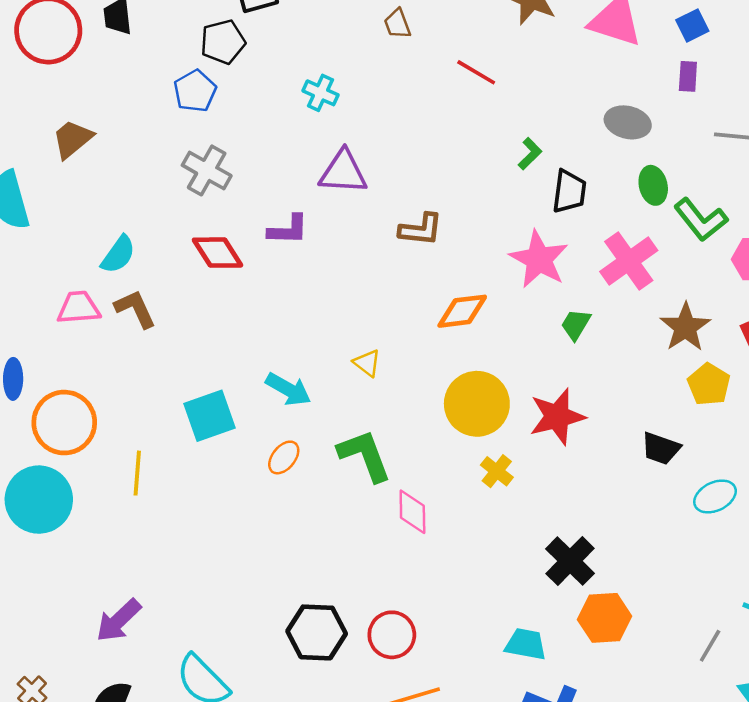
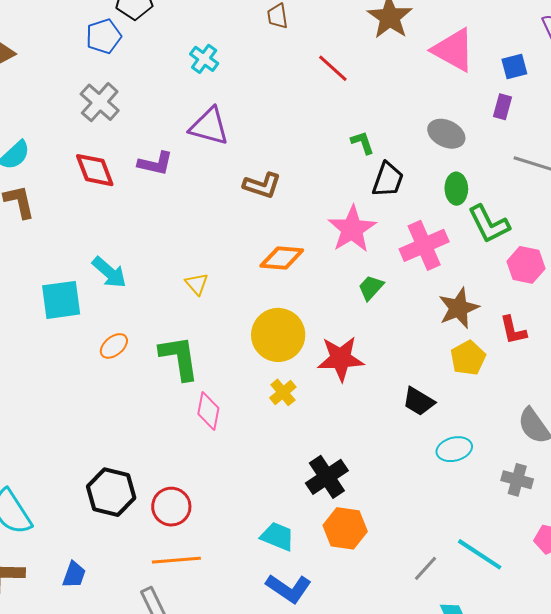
green L-shape: (530, 154) -> (362, 143), turned -76
cyan arrow: (288, 389) -> (109, 272), moved

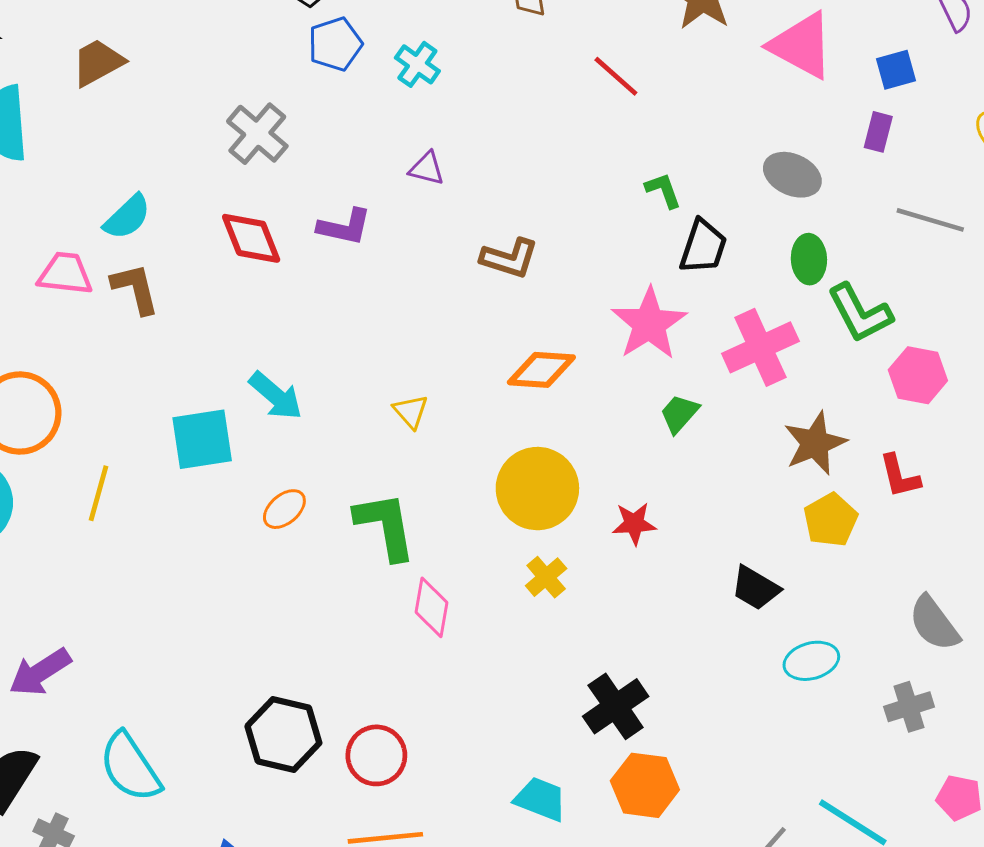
blue pentagon: (104, 36) -> (335, 44), moved
purple triangle: (209, 126) -> (427, 168), size x0.6
red star: (341, 359) -> (634, 524), size x0.6
gray cross: (517, 480) -> (909, 707), turned -32

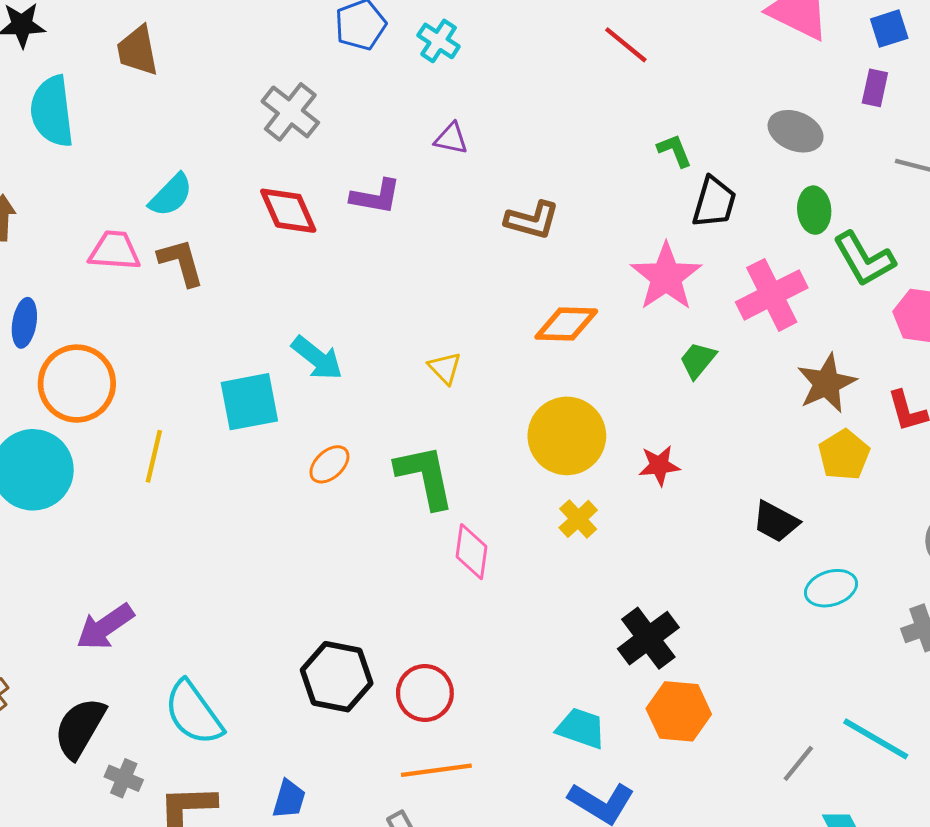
brown trapezoid: (98, 62) -> (138, 51), turned -70

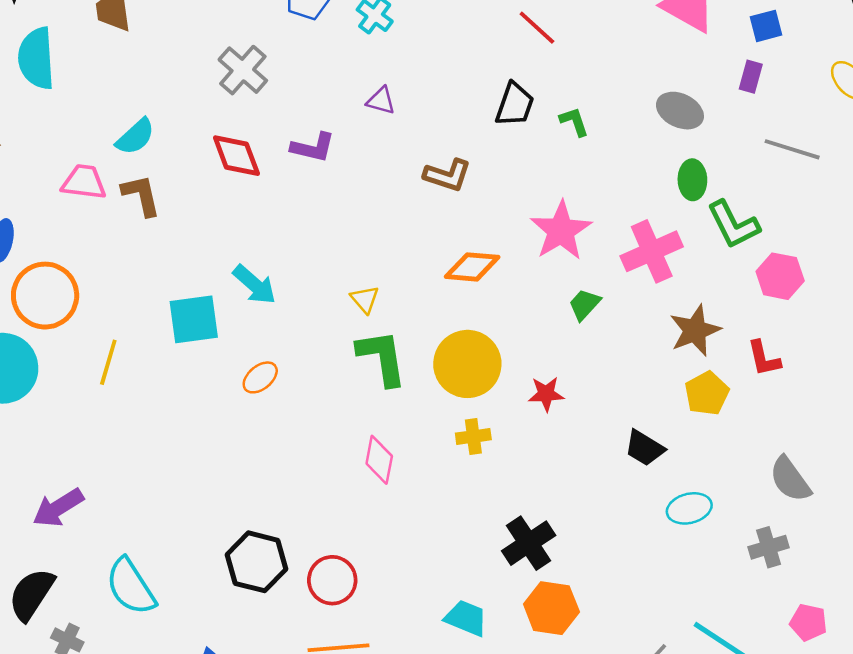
black trapezoid: (714, 202) -> (515, 104), moved
green L-shape: (425, 477) -> (382, 358), moved
yellow cross: (578, 519) -> (473, 436), turned 32

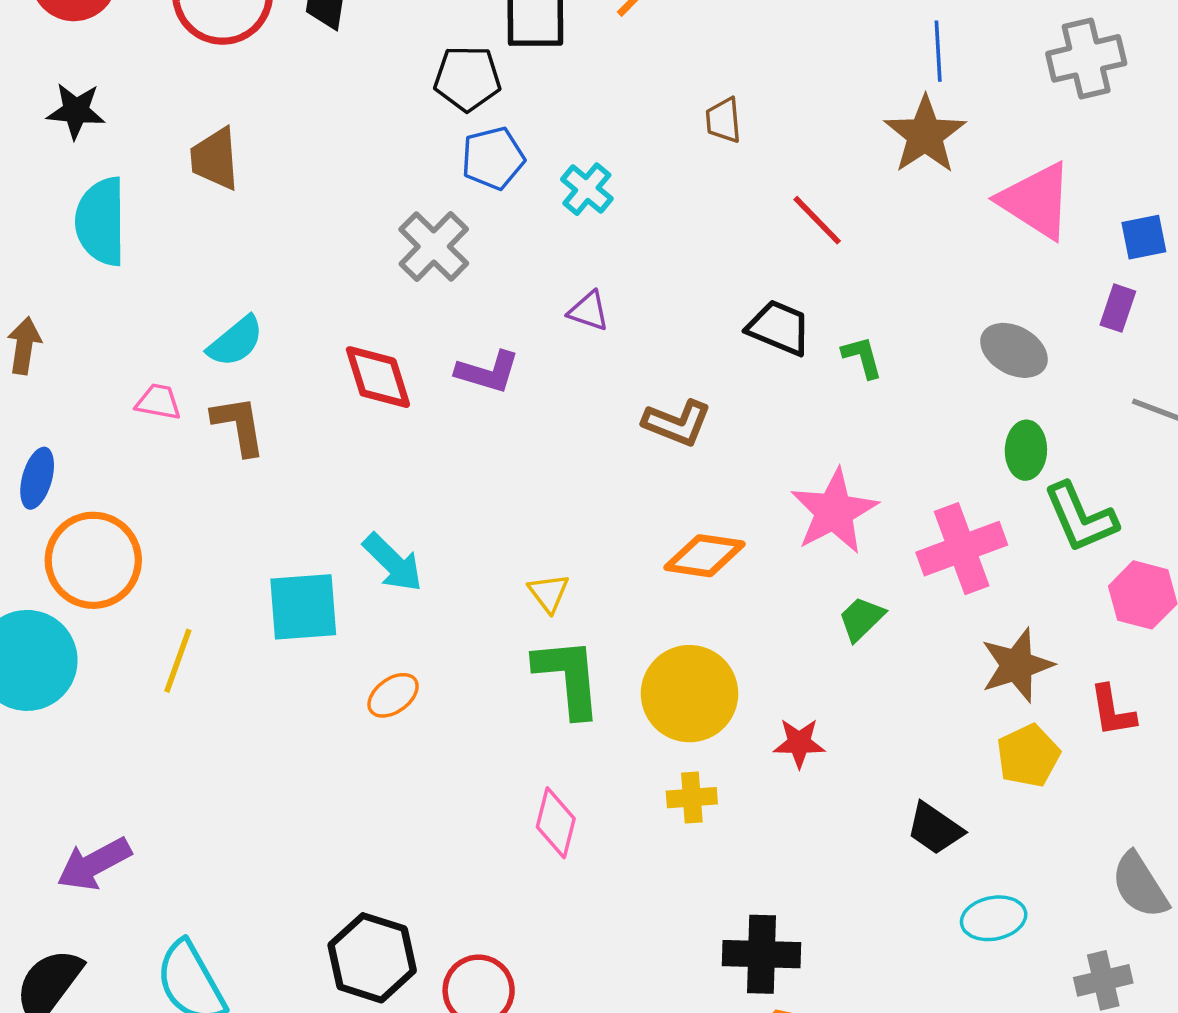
gray cross: (243, 70) -> (434, 246), moved
black trapezoid: (515, 104) -> (779, 328), turned -90
pink trapezoid: (84, 182) -> (158, 402), size x0.7
black cross: (529, 543) -> (762, 954), turned 32

